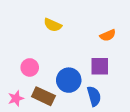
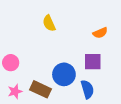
yellow semicircle: (53, 25) -> (49, 23), turned 42
pink circle: (30, 67) -> (11, 63), moved

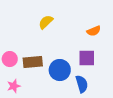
yellow semicircle: (49, 23) -> (46, 22), turned 70
brown rectangle: (41, 89) -> (33, 62), moved, turned -30

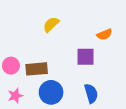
purple square: (87, 58) -> (86, 57), moved
blue circle: (60, 70) -> (51, 92), moved

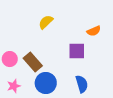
brown rectangle: (37, 69) -> (33, 62), turned 54

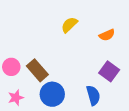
yellow semicircle: (46, 22) -> (69, 25), moved
purple square: (77, 51) -> (109, 71), moved, turned 36

